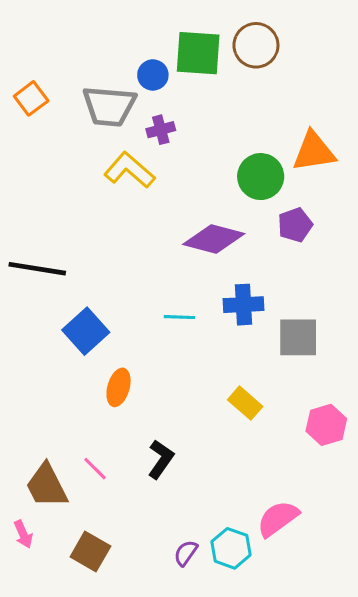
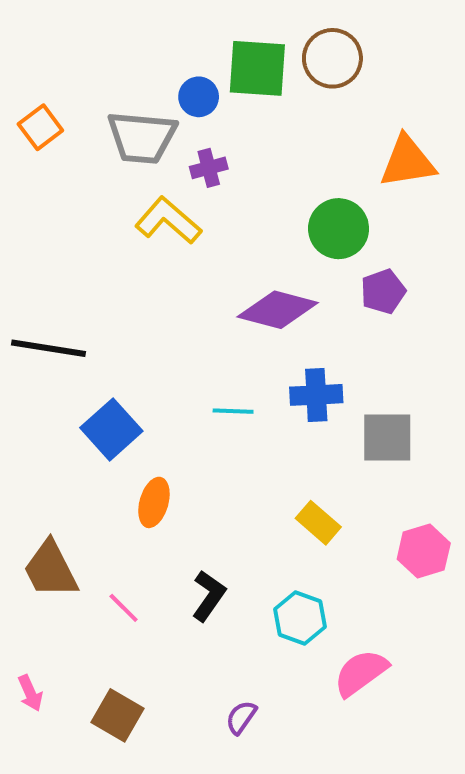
orange triangle: (314, 152) -> (407, 162), moved
brown trapezoid: (47, 486) -> (51, 569), moved
cyan hexagon: (231, 548) -> (300, 618), moved

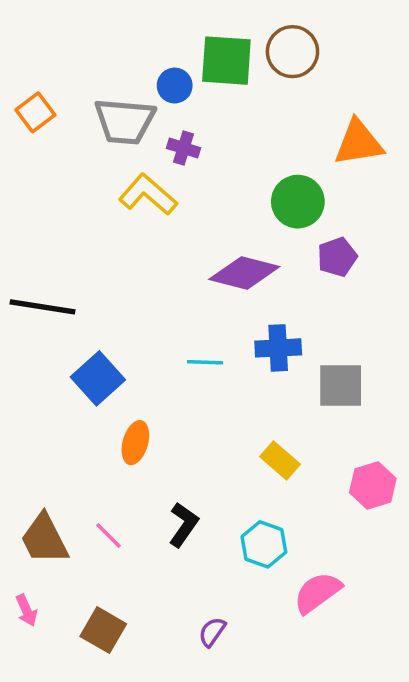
purple cross: (209, 168) -> (184, 148), turned 32
brown trapezoid: (51, 569) -> (44, 539), moved

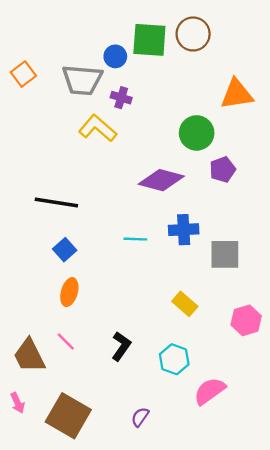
black line: (43, 307) -> (56, 203), moved
blue square: (98, 378) -> (65, 250), size x0.7
orange ellipse: (135, 443) -> (69, 292), moved
pink line: (109, 535) -> (66, 342), moved
brown square: (103, 630) -> (68, 416), size x1.5

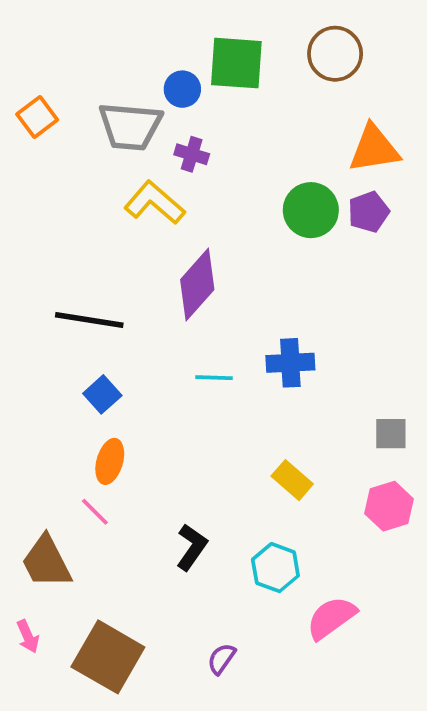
brown circle: (193, 34) -> (335, 54), moved
purple pentagon: (223, 170) -> (369, 212), moved
purple diamond: (161, 180) -> (197, 285), moved, turned -63
gray square: (225, 254) -> (391, 434), moved, size x0.7
pink line: (66, 342) -> (95, 512), moved

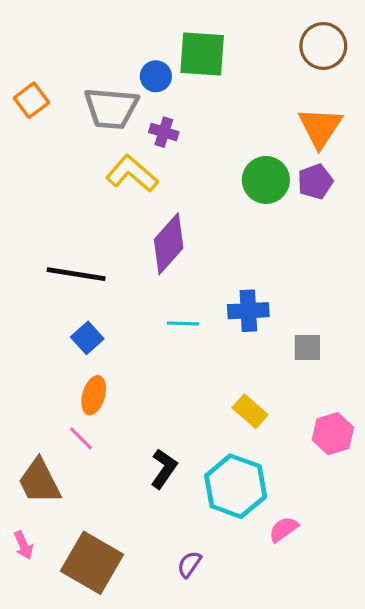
brown circle: (335, 54) -> (323, 46), moved
orange triangle: (374, 149) -> (320, 127), turned -48
gray square: (391, 434) -> (307, 347), moved
cyan hexagon: (275, 568) -> (236, 486), size x1.5
pink semicircle: (331, 618) -> (283, 529), size x0.7

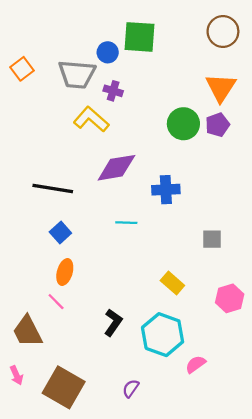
purple diamond: (169, 244) -> (116, 168), turned 39
blue cross: (248, 311) -> (166, 190), moved

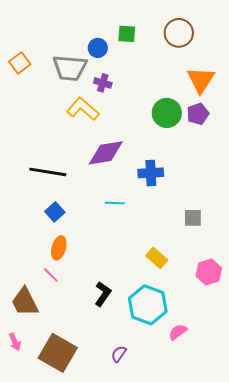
brown circle: (223, 31) -> (179, 33), moved
green square: (139, 37) -> (127, 34), size x0.6

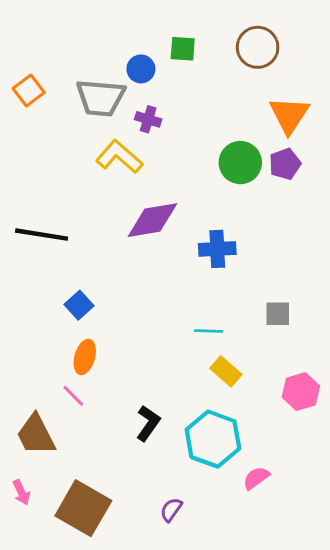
black line: (48, 172) -> (42, 235), moved
cyan line: (115, 203) -> (209, 331), moved

